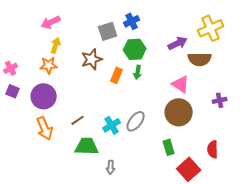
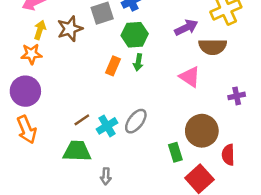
brown star: (92, 59) -> (70, 29), moved
brown circle: (179, 112) -> (202, 131), moved
brown line: (78, 120) -> (82, 120), moved

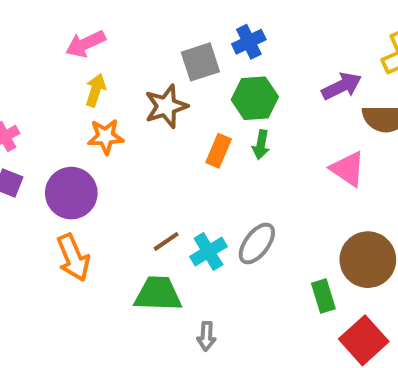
brown star: (70, 29) -> (166, 106), moved
orange star: (31, 54) -> (106, 137), moved

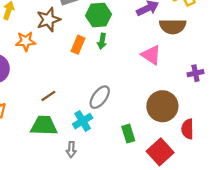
orange star: (106, 137) -> (26, 41), moved
cyan cross: (208, 252) -> (83, 121), moved
green rectangle: (323, 296) -> (128, 134), moved

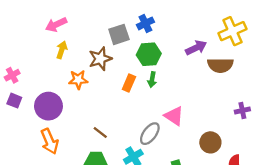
pink triangle: (151, 55) -> (174, 116), moved
brown line: (48, 96) -> (100, 133), turned 72
brown circle: (162, 106) -> (210, 142), size x0.7

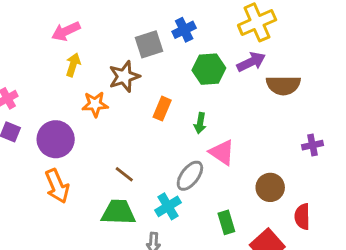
yellow cross: (232, 31) -> (257, 22), moved
green hexagon: (149, 54) -> (209, 69), moved
green arrow: (152, 80) -> (200, 123), moved

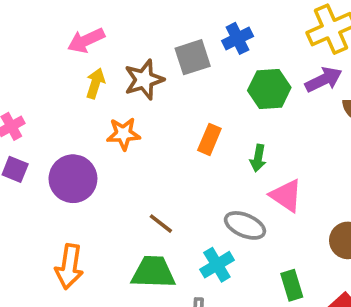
brown star: (124, 76) -> (144, 80), moved
gray ellipse: (190, 176) -> (245, 225), turned 76
orange arrow: (57, 186) -> (69, 267), moved, turned 32

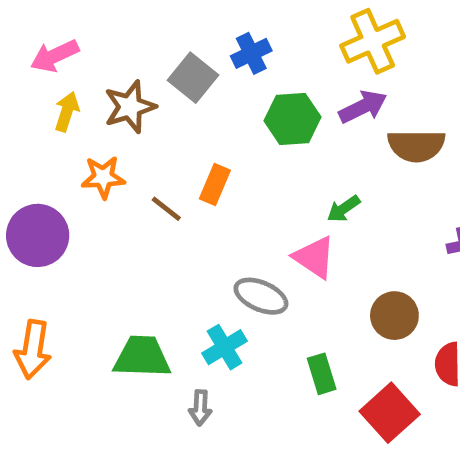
gray square: (193, 57) -> (193, 78), turned -33
green arrow: (258, 158) -> (343, 209), moved, turned 45
brown line: (161, 224) -> (166, 209), moved

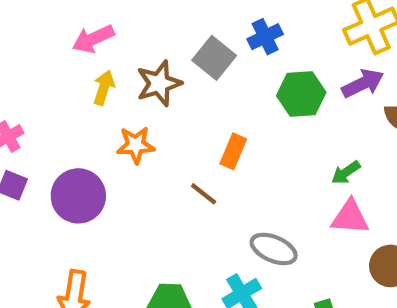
brown line: (166, 209) -> (204, 194), moved
pink triangle: (314, 257) -> (350, 217), moved, turned -30

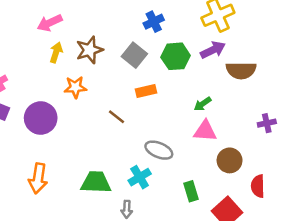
gray square: (214, 58) -> (134, 55), moved
orange rectangle: (233, 151) -> (146, 91), moved, turned 54

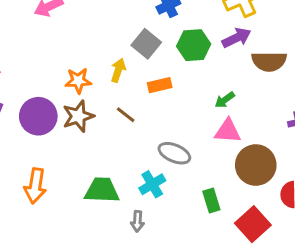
brown star: (89, 50) -> (78, 116), moved
yellow arrow: (56, 52) -> (118, 70), moved
brown circle: (230, 160) -> (256, 165), size x1.4

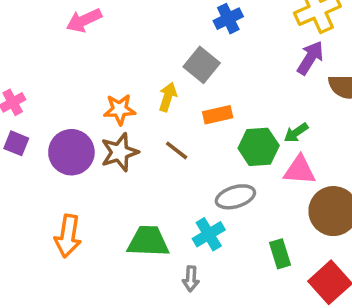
purple arrow: (237, 38) -> (310, 58), turned -32
green hexagon: (194, 45) -> (259, 147), moved
gray ellipse: (174, 153) -> (235, 197), turned -40

